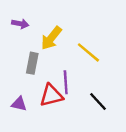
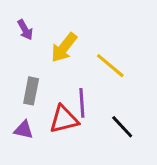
purple arrow: (20, 24) -> (25, 30), turned 49
gray rectangle: (32, 63) -> (31, 91), moved

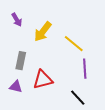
purple line: (82, 103) -> (85, 69), moved
black line: (122, 127) -> (78, 98), moved

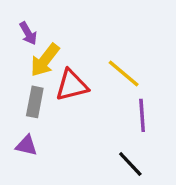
yellow arrow: (43, 32) -> (45, 60), moved
red triangle: (43, 80) -> (72, 85), moved

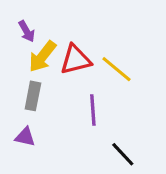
red triangle: (72, 85) -> (76, 60), moved
purple line: (142, 115) -> (93, 110), moved

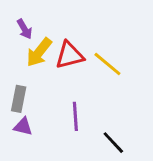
gray rectangle: (33, 96) -> (19, 99), moved
purple line: (93, 110) -> (75, 116), moved

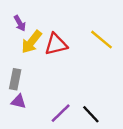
yellow line: (107, 64) -> (101, 40), moved
purple line: (75, 116) -> (61, 113), moved, turned 50

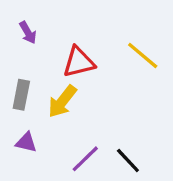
yellow arrow: (31, 42) -> (62, 101), moved
gray rectangle: (15, 79) -> (21, 95), moved

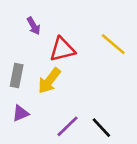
purple arrow: (28, 33) -> (34, 26), moved
purple triangle: (26, 142) -> (21, 113), turned -36

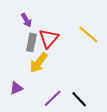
red triangle: (62, 49) -> (49, 38), turned -35
gray rectangle: (17, 75) -> (31, 42), moved

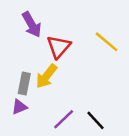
purple arrow: (26, 20) -> (32, 25), size x1.5
gray rectangle: (31, 42) -> (24, 84), moved

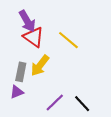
yellow line: (107, 42) -> (68, 40), moved
red triangle: (59, 47) -> (34, 37), moved, turned -35

